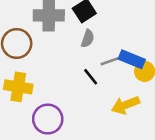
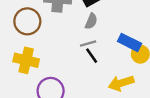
gray line: (109, 61) -> (88, 43), moved

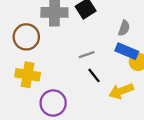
gray semicircle: (91, 21) -> (124, 28), moved
black line: (92, 56) -> (94, 75), moved

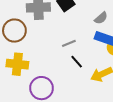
gray semicircle: (124, 28) -> (101, 18), turned 32

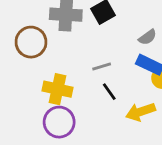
yellow cross: (17, 64) -> (58, 89), moved

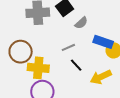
gray semicircle: (147, 37) -> (81, 23), moved
brown circle: (31, 42) -> (21, 52), moved

